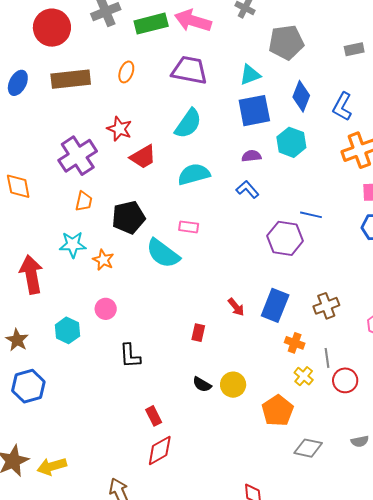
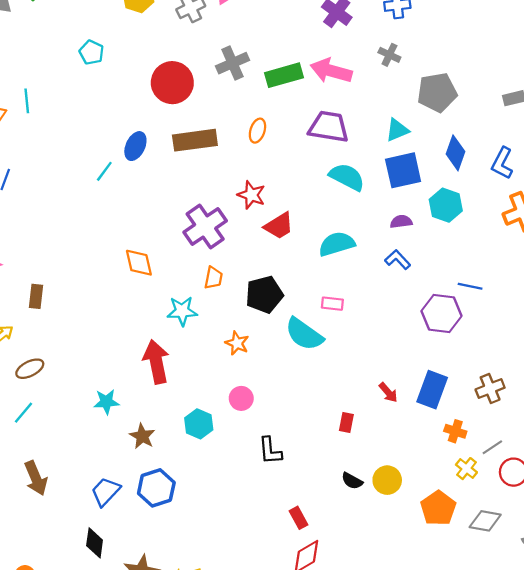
cyan semicircle: (188, 124) -> (347, 177), moved, turned -96
cyan star: (73, 245) -> (182, 311), moved
gray line: (327, 358) -> (492, 447), turned 66
gray diamond: (308, 448) -> (485, 521), moved

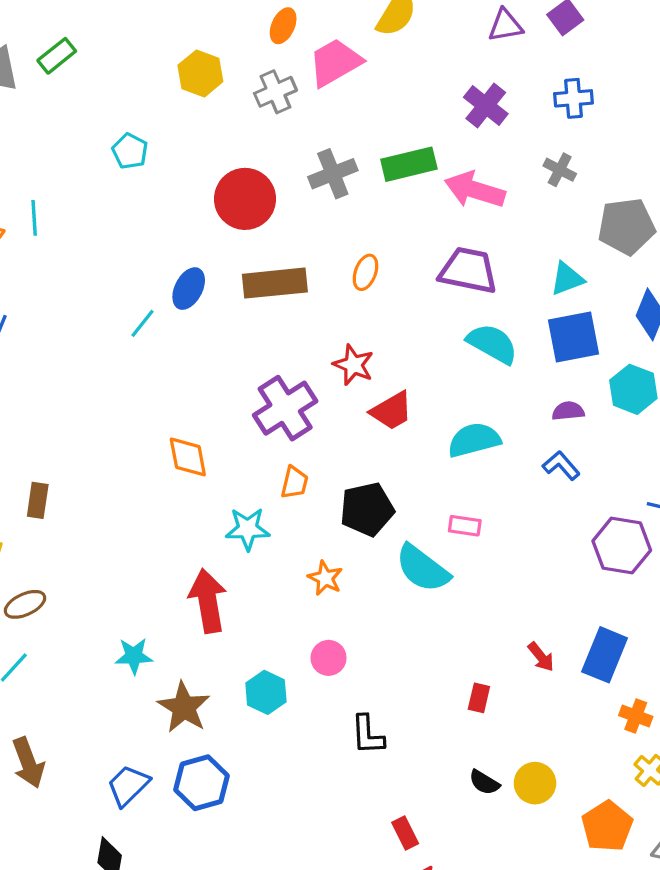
green rectangle: (284, 75) -> (409, 164), moved
brown star: (142, 436) -> (184, 707), size x1.4

